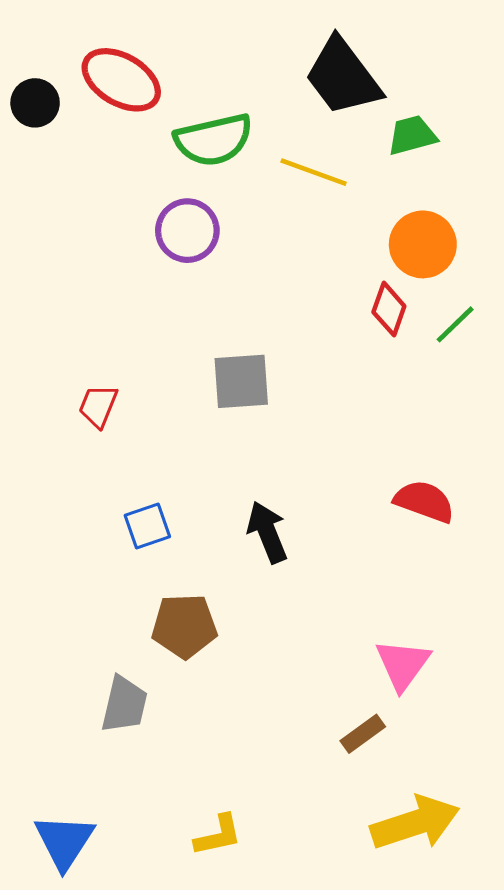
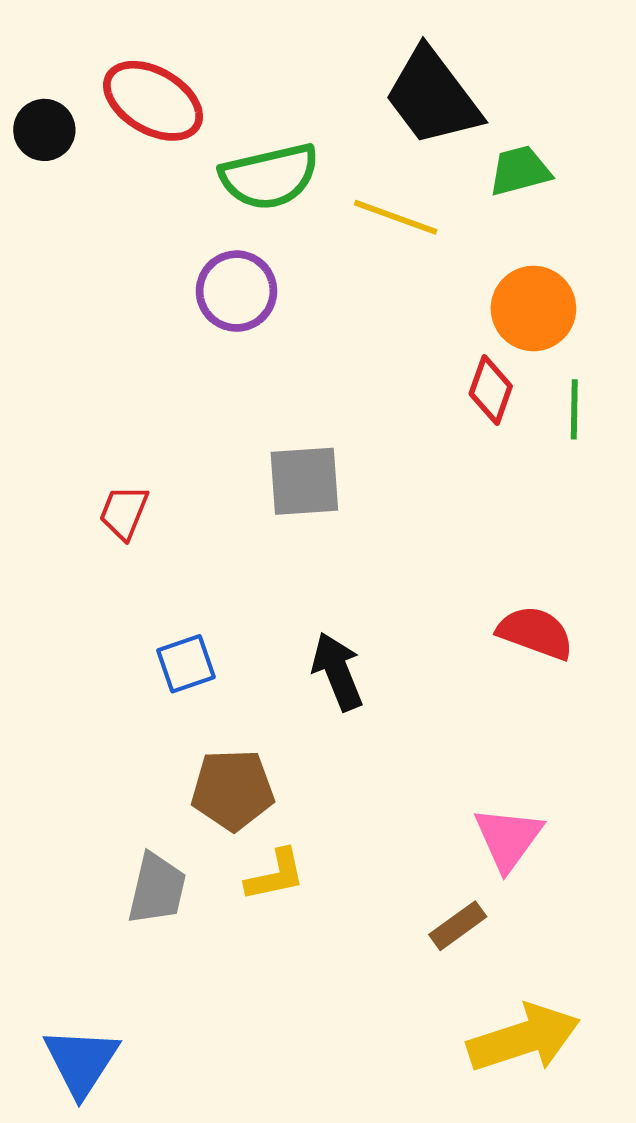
green line: (455, 324) -> (574, 409), turned -45
yellow L-shape: (218, 835) -> (275, 875), moved

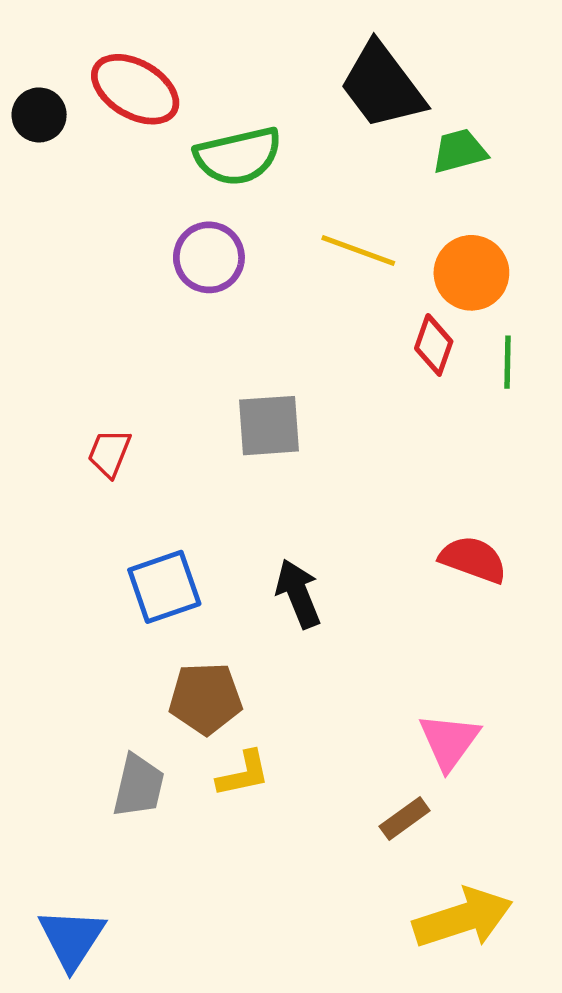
yellow line: (396, 217) -> (358, 251), moved
blue square: (186, 664) -> (164, 587), size x1.4

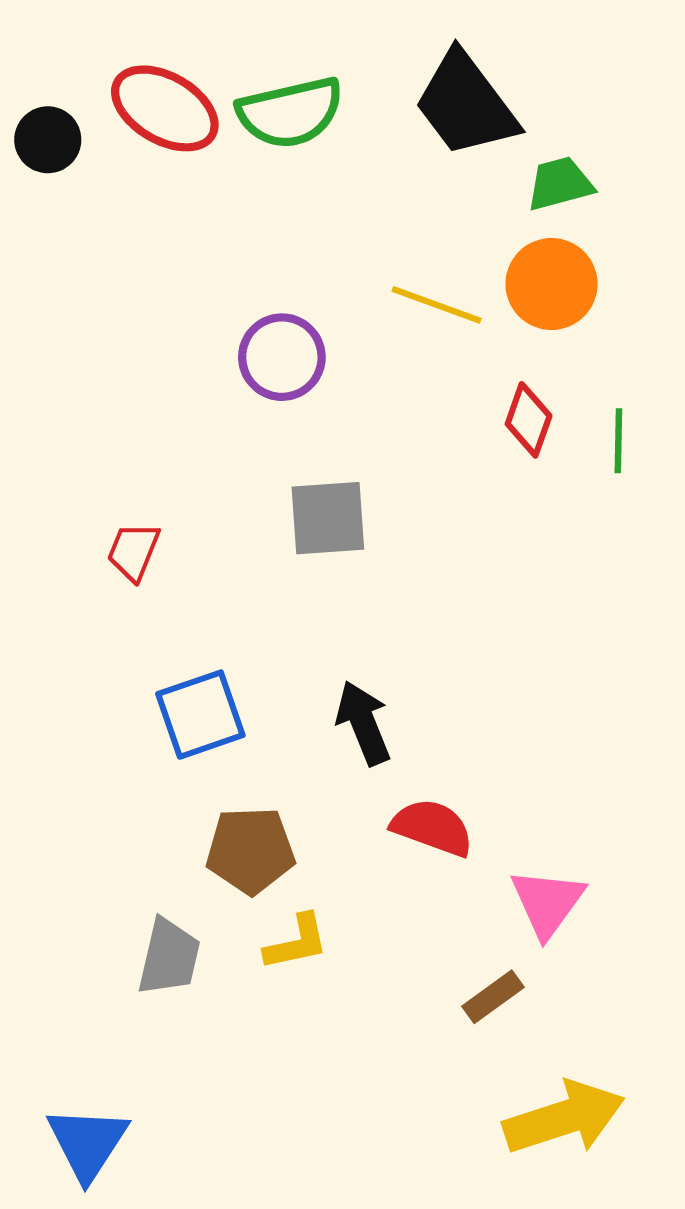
green semicircle: (238, 156) -> (290, 113), moved
purple circle: (209, 257) -> (282, 357), moved
orange circle: (471, 273) -> (552, 284), moved
red semicircle: (473, 559) -> (432, 827), moved

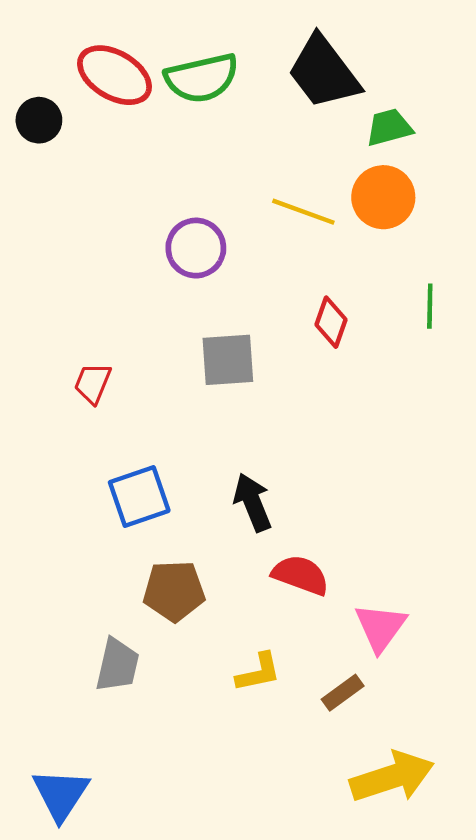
black circle: (48, 140) -> (39, 120), moved
red diamond: (529, 420) -> (331, 322), moved
yellow L-shape: (297, 942) -> (258, 672), moved

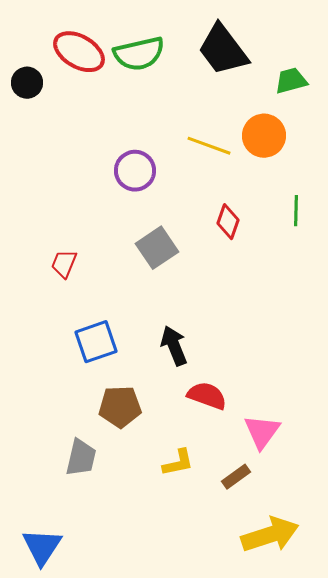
green trapezoid: (389, 127) -> (291, 81), moved
gray square: (228, 360) -> (157, 248), turned -30

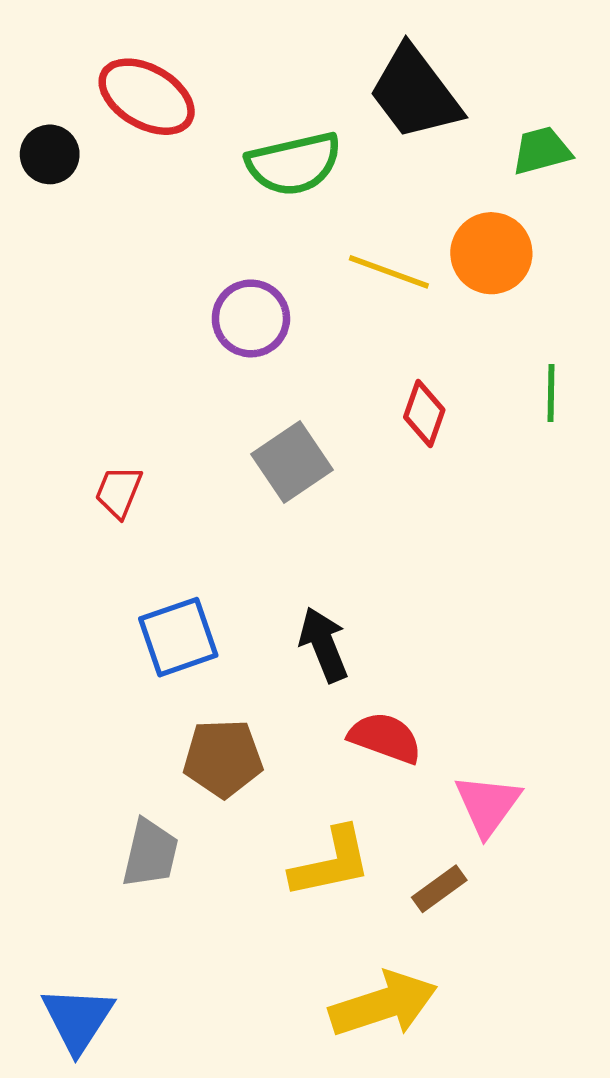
green semicircle: (139, 54) -> (294, 164), moved
yellow L-shape: (178, 463) -> (331, 863), size x1.4
yellow arrow: (270, 535) -> (383, 1004), moved

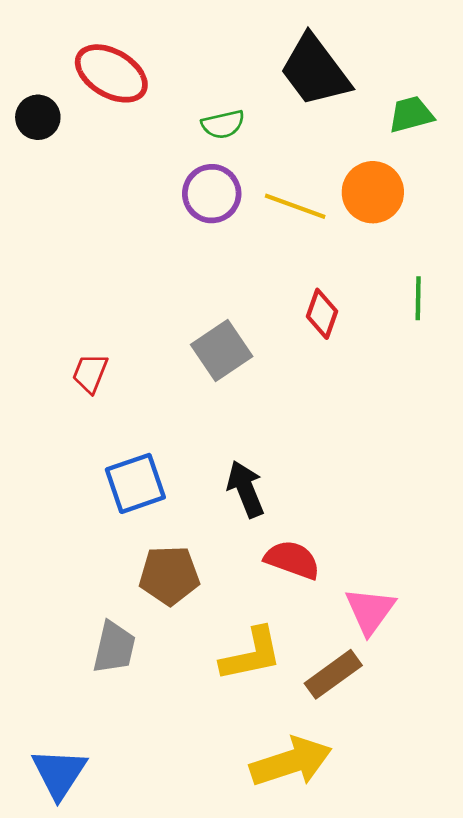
green semicircle: (294, 164) -> (223, 124), size x0.6
purple circle: (251, 318) -> (212, 194), moved
brown rectangle: (439, 889) -> (333, 674), size x1.4

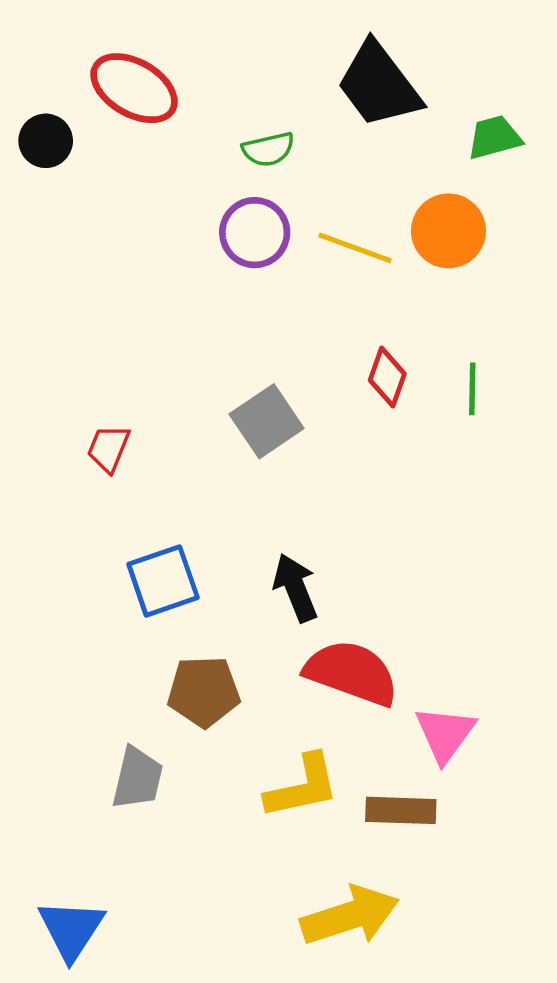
green line: (418, 298) -> (472, 389), moved
red semicircle: (292, 560) -> (352, 673), size x1.4
brown rectangle: (333, 674) -> (401, 810), turned 38

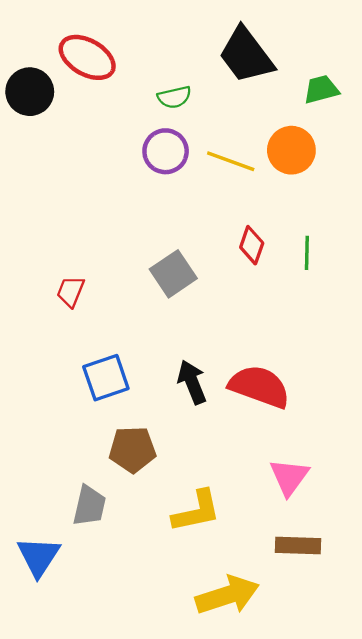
black circle: (46, 141) -> (30, 92), size x1.4
red semicircle: (352, 673) -> (259, 386), moved
brown rectangle: (401, 810) -> (298, 545), moved
blue triangle: (71, 929) -> (39, 557), moved

